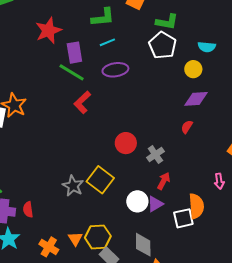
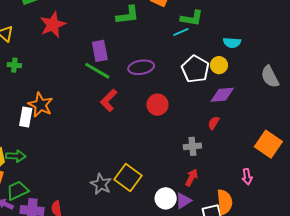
red star: (48, 31) -> (53, 25), moved
cyan line: (107, 42) -> (181, 32), moved
white pentagon: (162, 45) -> (195, 69), moved
red circle: (126, 143) -> (157, 105), moved
gray cross: (155, 155) -> (192, 146), moved, turned 30

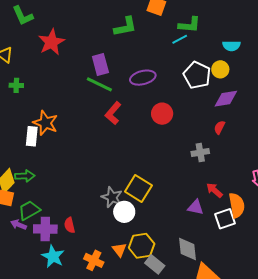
red arrow: (191, 178) -> (214, 190), moved, turned -72
white circle: (166, 198) -> (124, 212), moved
purple triangle: (183, 201) -> (196, 207), turned 48

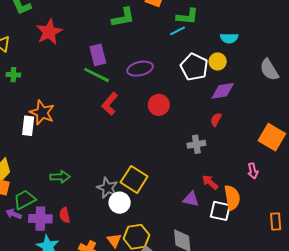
green arrow: (25, 176) -> (60, 177), moved
white square: (225, 219) -> (220, 211), turned 30

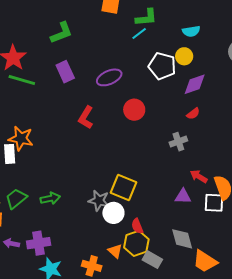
green L-shape: (123, 17) -> (61, 33), moved
green line: (97, 75) -> (22, 80), moved
red semicircle: (216, 119) -> (193, 114), turned -144
green trapezoid: (25, 200) -> (16, 199), moved
red semicircle: (65, 215) -> (137, 226), moved

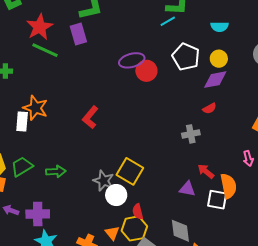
yellow circle: (184, 56) -> (219, 59), moved
purple rectangle: (65, 72) -> (78, 34), moved
red circle: (134, 110) -> (146, 71), moved
red L-shape: (86, 118) -> (90, 117), moved

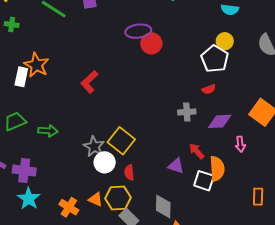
white pentagon: (186, 57) -> (215, 59), moved
purple diamond: (215, 80) -> (220, 121), moved
red semicircle: (138, 212) -> (129, 173), moved
orange triangle: (112, 233) -> (95, 199), turned -35

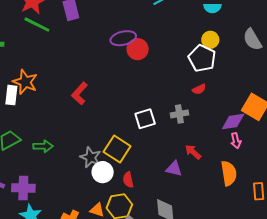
purple diamond: (220, 121) -> (233, 121), moved
orange semicircle: (217, 169) -> (229, 173), moved
white square: (204, 181) -> (145, 119), moved, turned -30

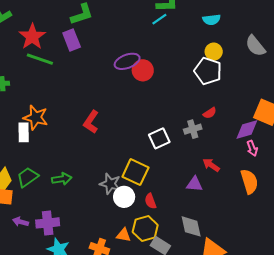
red semicircle: (199, 89) -> (210, 113), moved

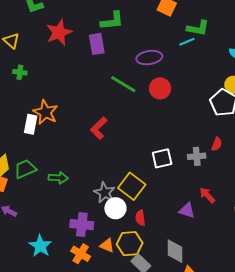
green line: (40, 59) -> (123, 84), moved
purple ellipse: (127, 61) -> (149, 58), moved
red semicircle: (210, 113) -> (217, 144), turned -48
purple cross: (48, 223) -> (82, 225), moved

